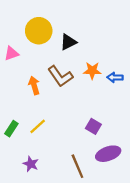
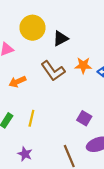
orange arrow: (34, 85) -> (17, 82), moved, turned -98
yellow line: (38, 126) -> (31, 118), turned -35

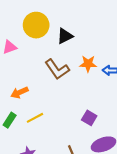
orange arrow: (17, 82) -> (20, 92), moved
yellow line: (31, 118) -> (35, 118), turned 49

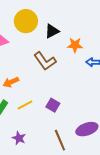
orange star: (88, 64) -> (75, 45), moved
purple square: (89, 118) -> (53, 105), moved

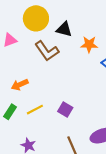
black triangle: (52, 31) -> (64, 29), turned 42
brown L-shape: (45, 61) -> (47, 51), moved

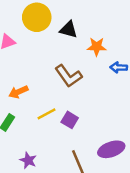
brown L-shape: (47, 51) -> (68, 76), moved
yellow line: (35, 110) -> (46, 114), moved

